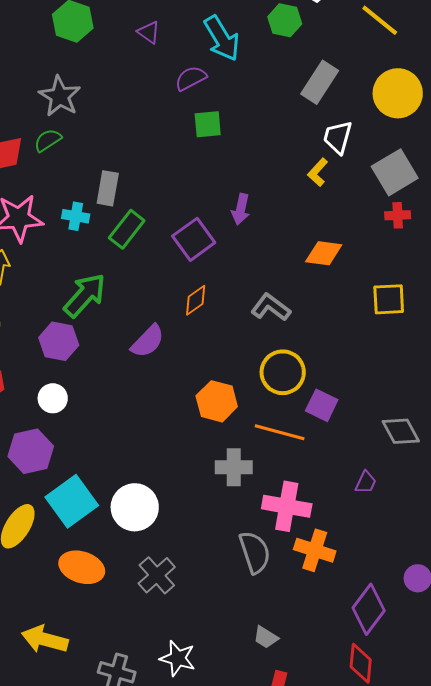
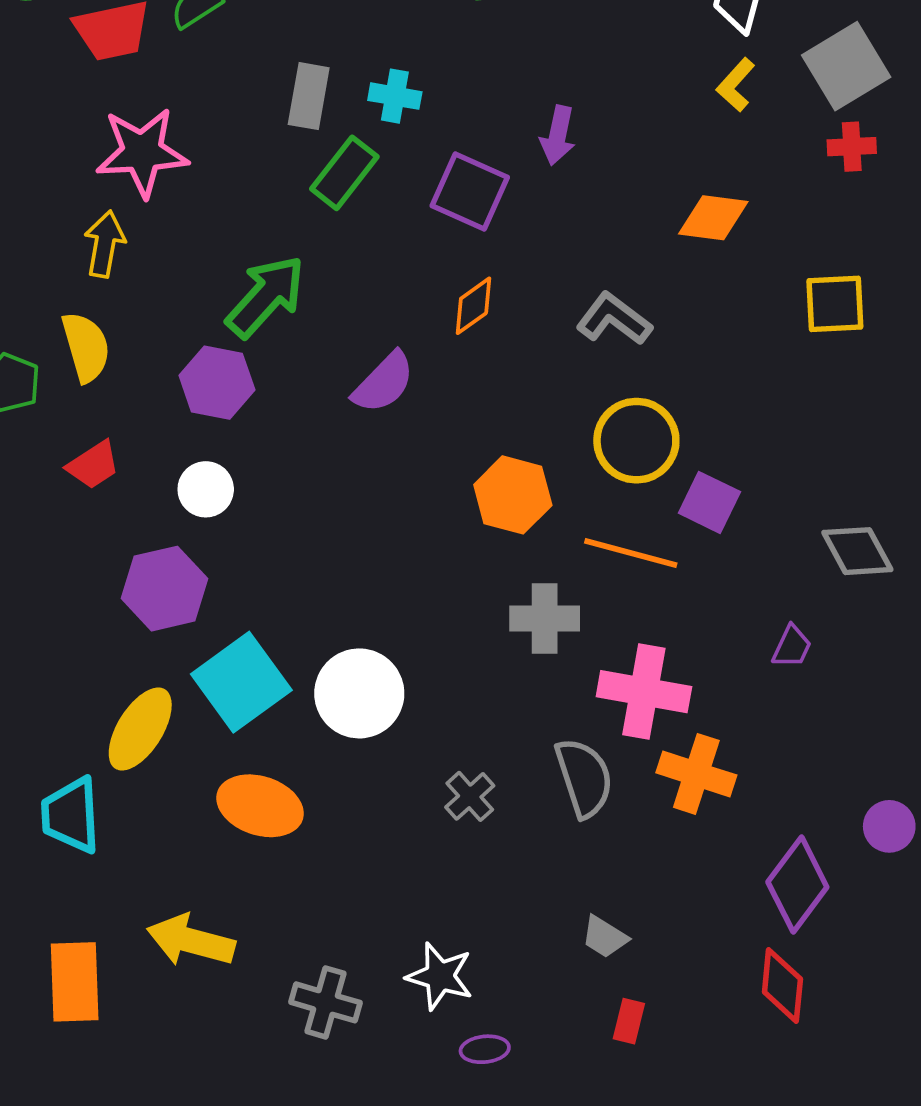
yellow L-shape: (318, 172) -> (736, 85), moved
cyan cross: (76, 216) -> (395, 96), moved
purple square: (194, 239) -> (470, 192), turned -30
gray cross: (157, 575) -> (470, 796), moved, size x0.7

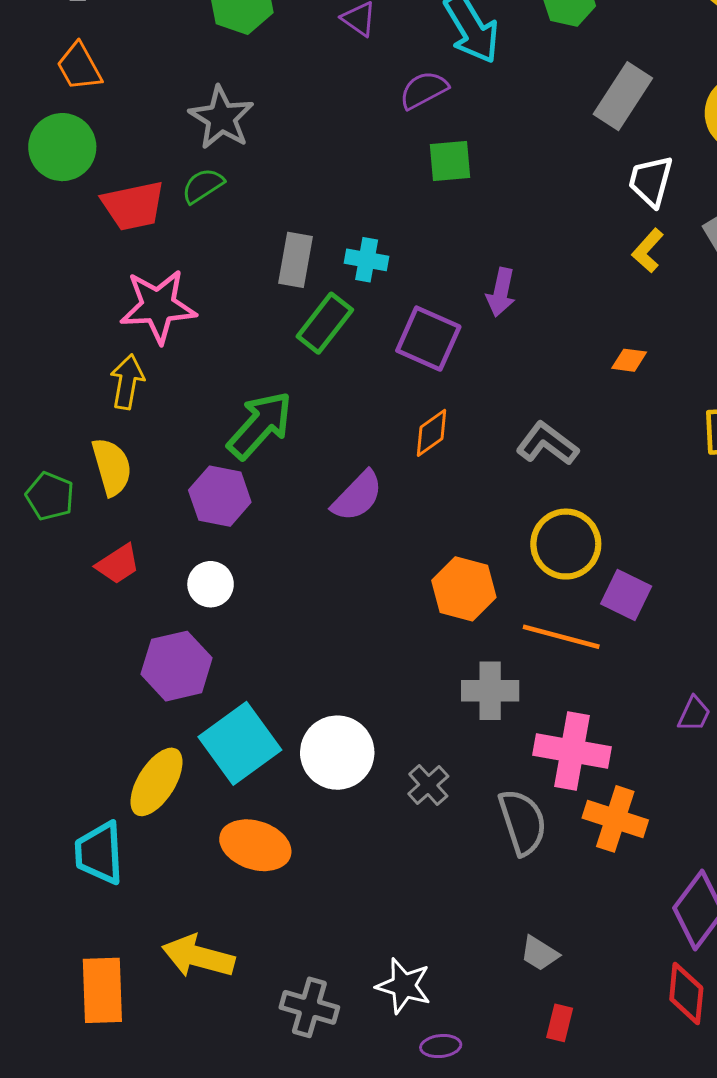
orange diamond: (713, 218) -> (629, 360), size x0.6
gray cross: (470, 796) -> (428, 785), moved

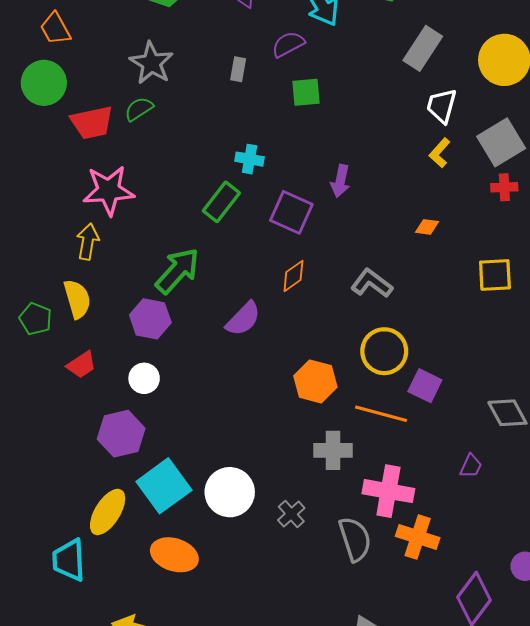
gray rectangle: (296, 260) -> (238, 69), moved, size x0.7

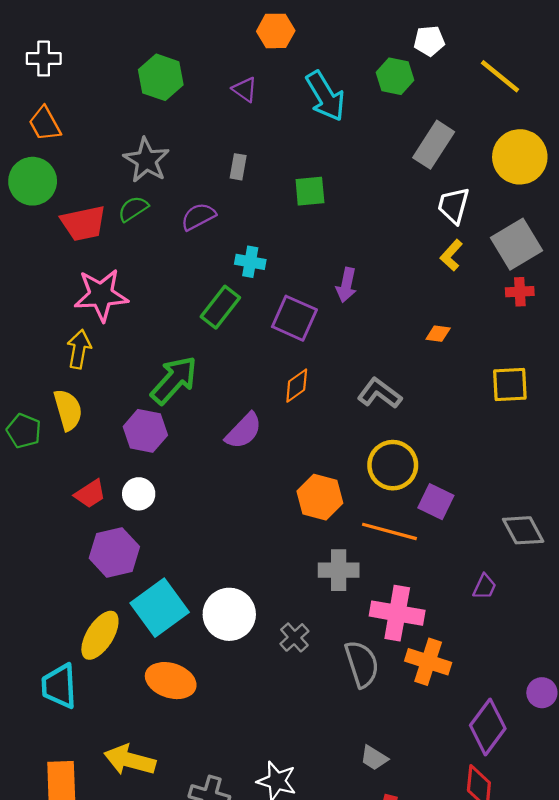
purple semicircle: (288, 44) -> (198, 217), moved
red trapezoid: (81, 365) -> (90, 494), moved

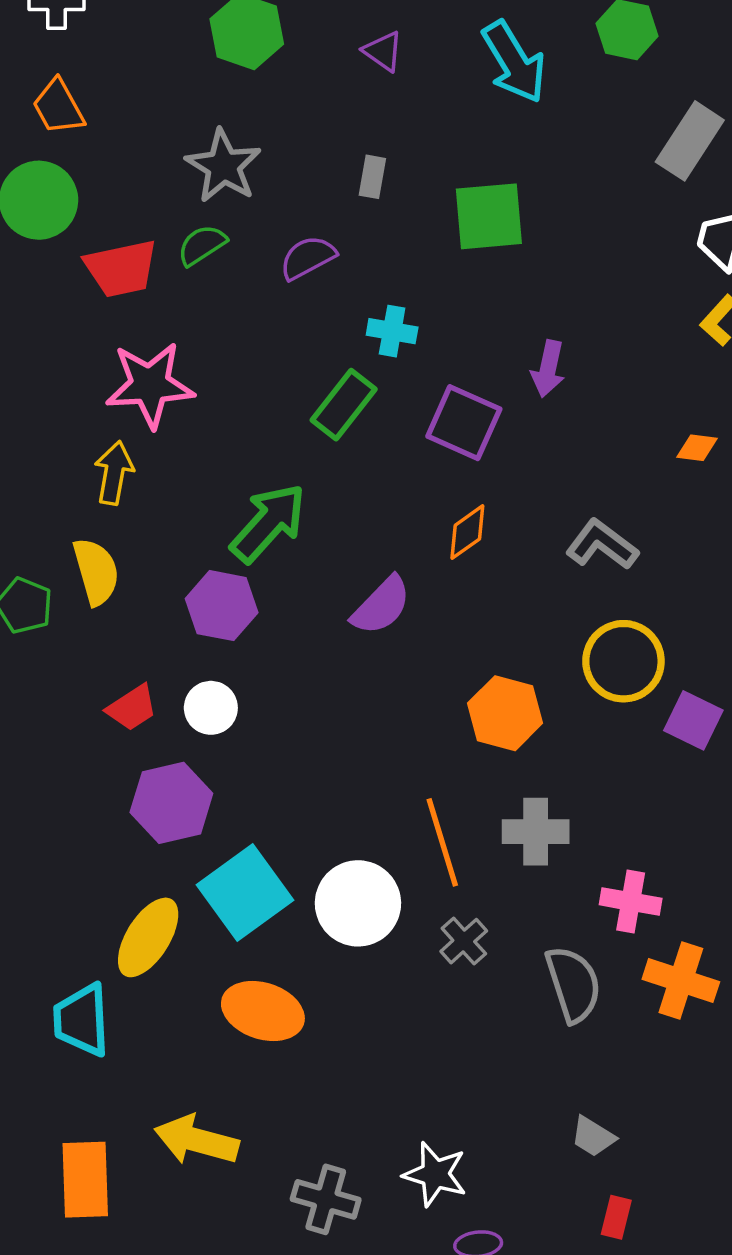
green square: (310, 191) -> (489, 216), size x1.4
orange line: (389, 531) -> (442, 842), moved, turned 58
pink cross: (397, 613) -> (631, 902), size x0.7

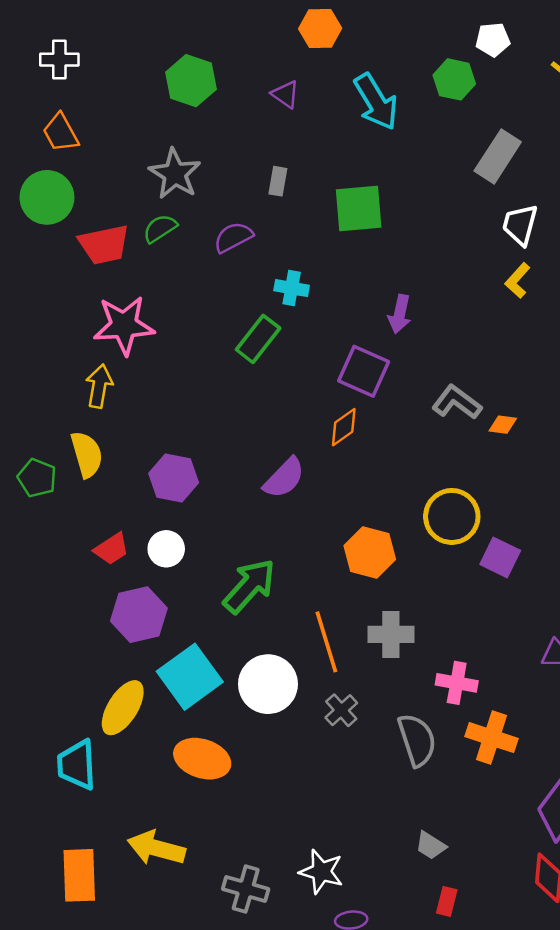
purple square: (464, 423) -> (364, 371), moved
orange diamond: (697, 448) -> (503, 425), moved
green arrow: (268, 523) -> (249, 586), moved
gray L-shape: (602, 545) -> (457, 402), moved

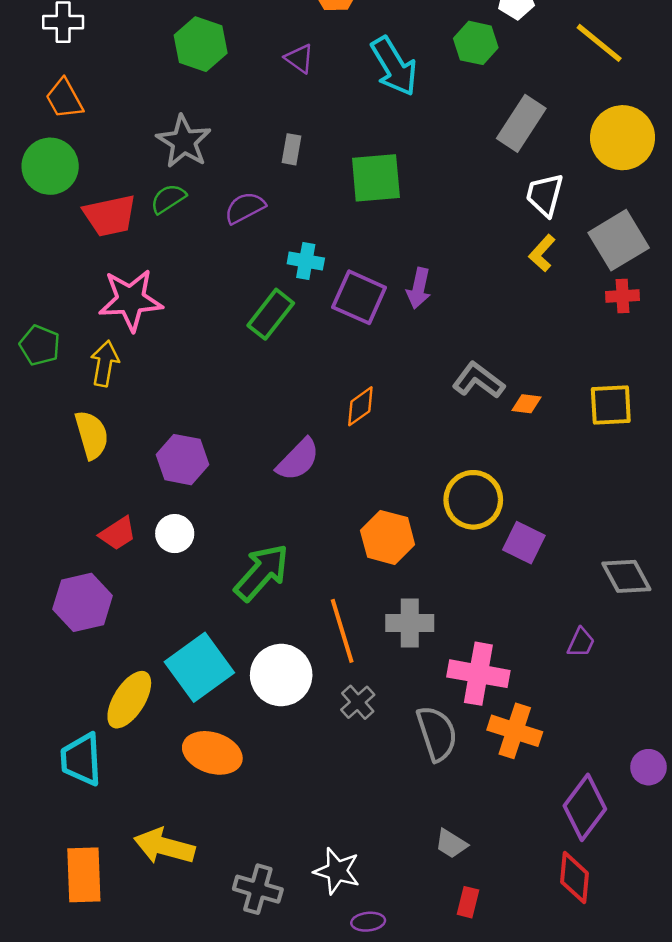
purple square: (364, 371) -> (359, 297), moved
green pentagon: (37, 478) -> (40, 345), moved
purple hexagon: (139, 615) -> (83, 602), moved
pink cross: (457, 683) -> (478, 674), size x1.4

